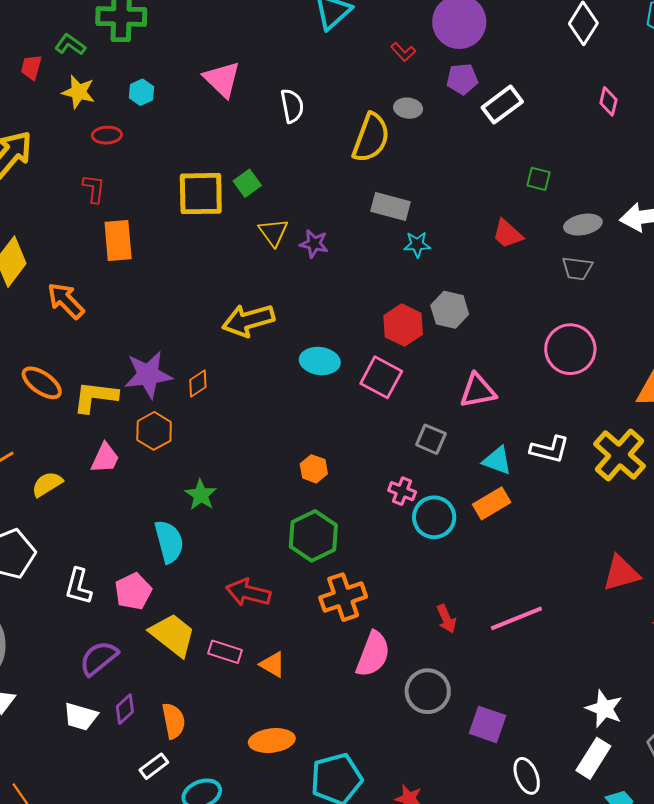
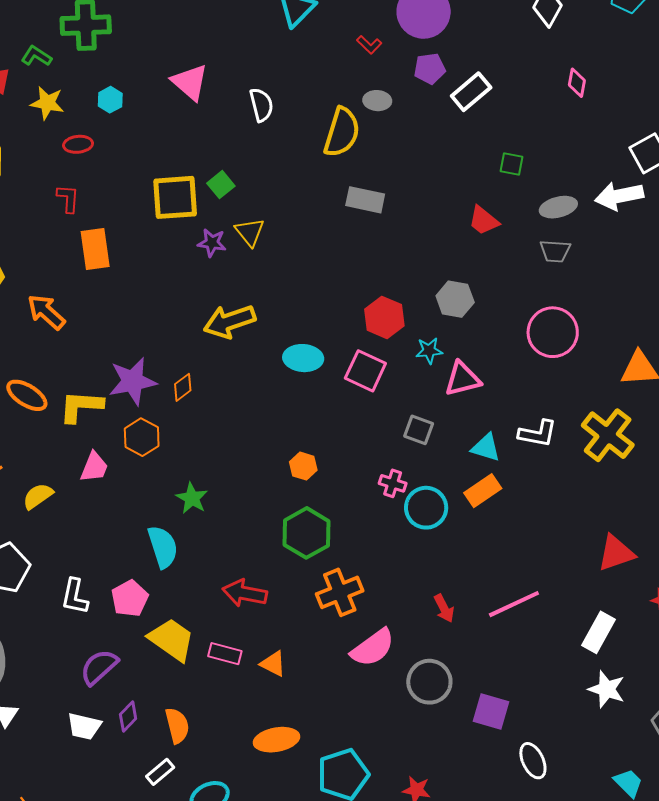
purple star: (314, 244) -> (212, 243), moved
cyan star: (417, 244) -> (429, 351), moved
gray hexagon: (450, 310) -> (455, 299), moved
pink semicircle: (373, 654) -> (373, 648), turned 36
white rectangle: (593, 758) -> (599, 632), moved

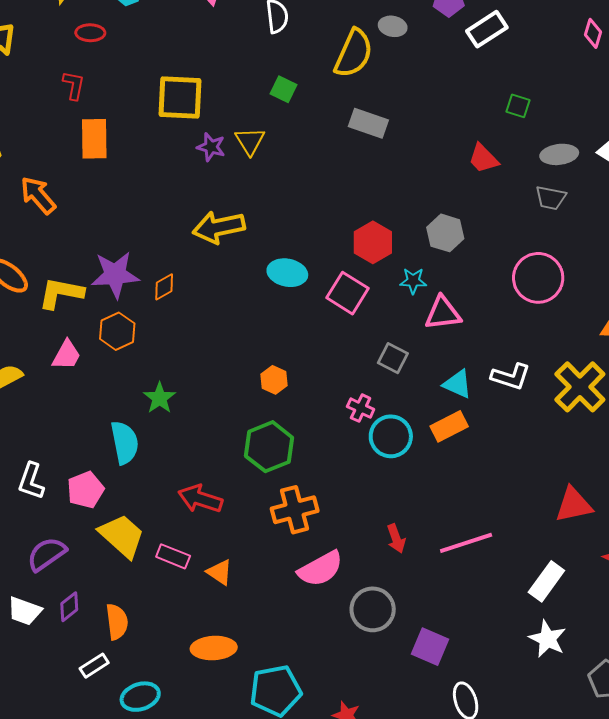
green square: (221, 185) -> (283, 89), moved, turned -32

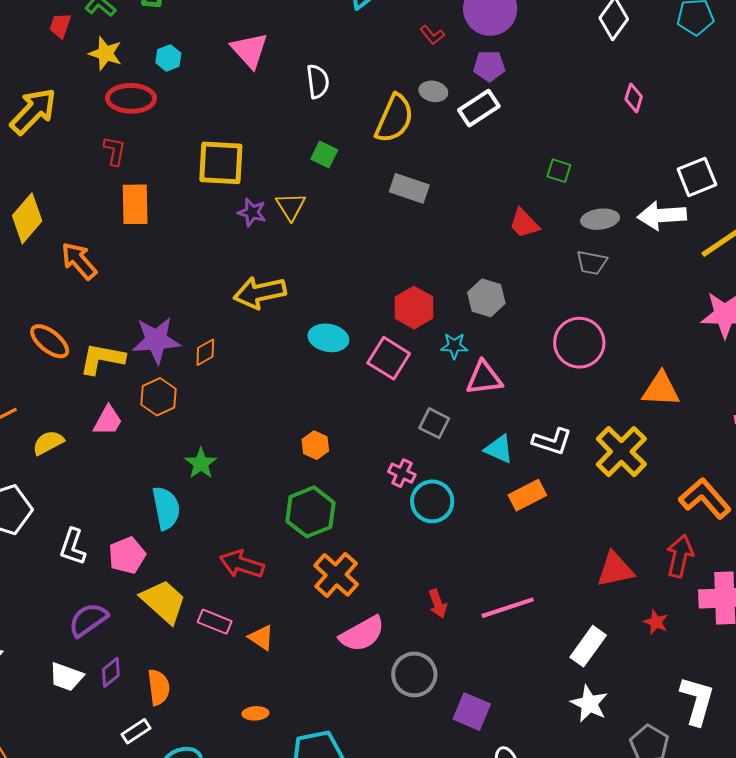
white rectangle: (487, 29) -> (479, 108), moved
red ellipse: (90, 33) -> (131, 98), size x1.6
orange rectangle: (449, 426) -> (527, 495), moved
orange cross: (295, 510) -> (336, 575), turned -33
orange ellipse: (214, 648) -> (255, 713), size x0.6

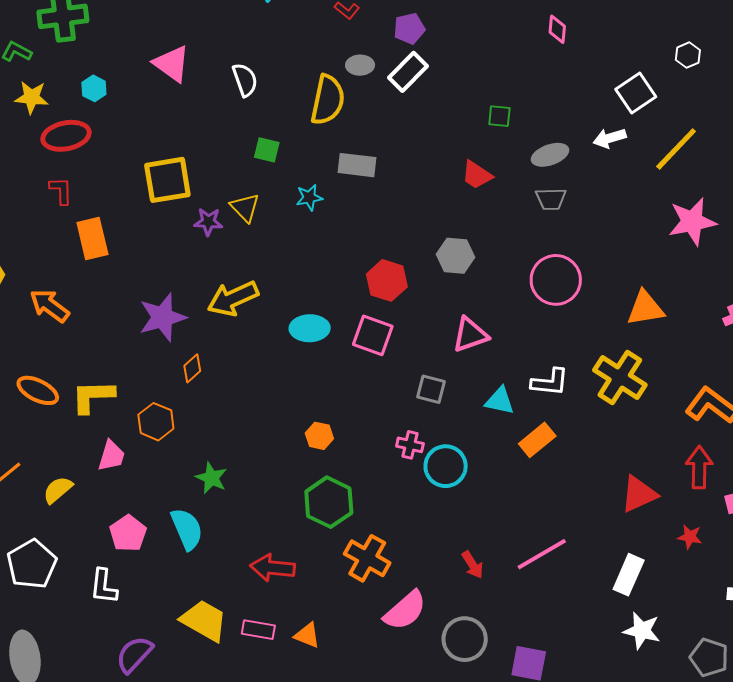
white arrow: (662, 215) -> (610, 138), size x0.7
purple star: (156, 340) -> (162, 317), moved
cyan star: (454, 346) -> (309, 197), moved
pink pentagon: (127, 555) -> (128, 533), moved

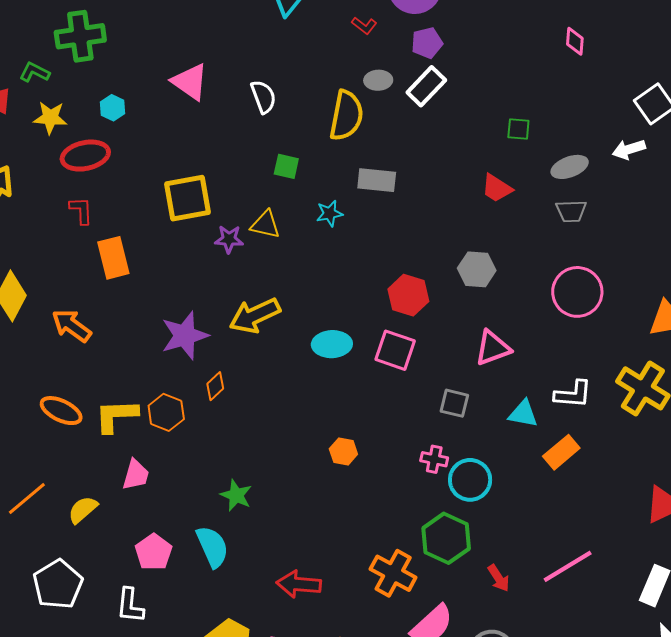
yellow triangle: (245, 208) -> (265, 225), turned -32
orange hexagon: (156, 422) -> (166, 412), moved
green hexagon: (329, 502) -> (446, 538), moved

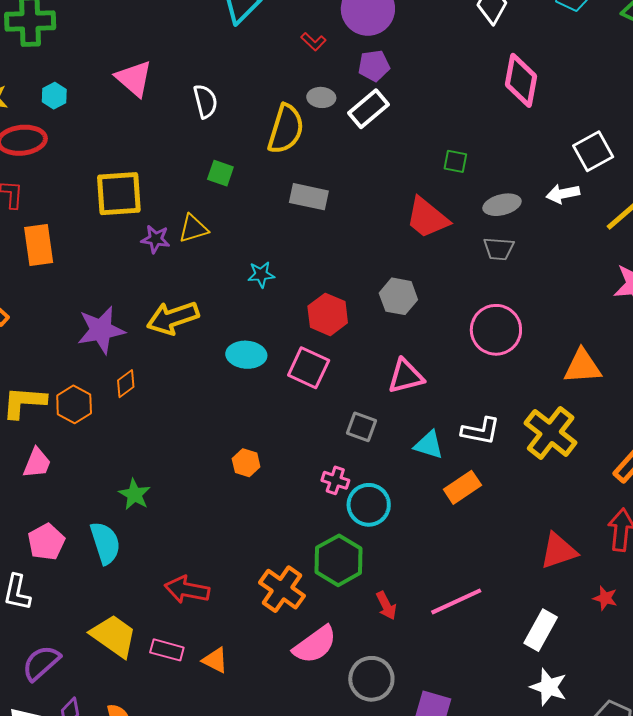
pink diamond: (575, 41) -> (521, 80), size x1.8
red trapezoid: (497, 188) -> (427, 218), size x1.4
cyan star: (330, 213) -> (261, 274), moved
yellow triangle: (265, 225) -> (193, 229), turned -36

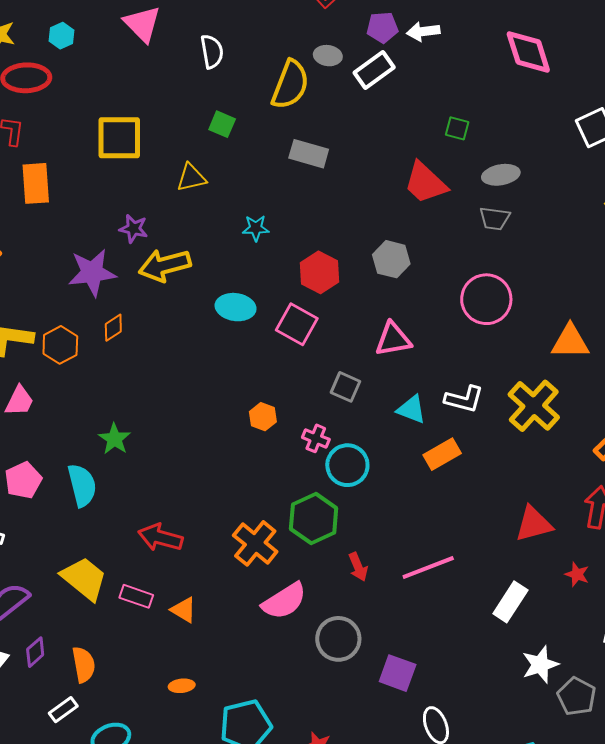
pink diamond: (521, 80) -> (528, 52), turned -32
white arrow: (563, 194) -> (423, 32), moved
purple star: (156, 239) -> (134, 229), moved
orange hexagon: (246, 463) -> (263, 417), moved
white star: (549, 687) -> (540, 665), moved, turned 30

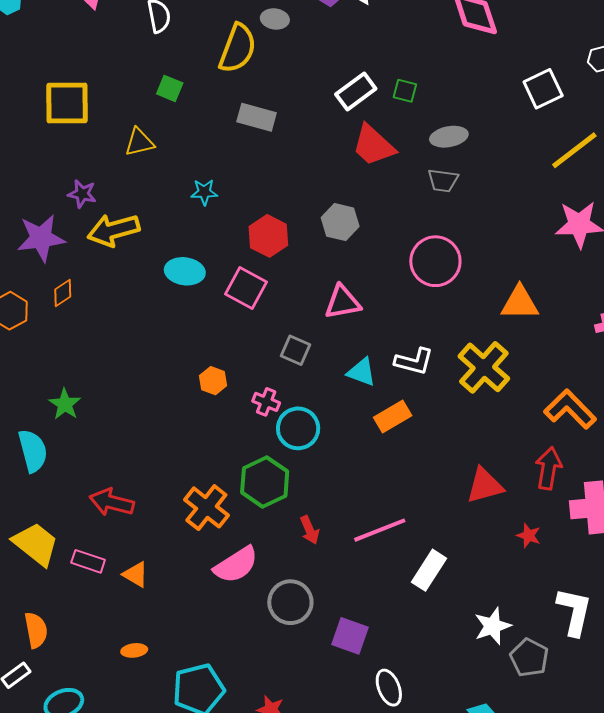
white rectangle: (374, 70) -> (356, 92), moved
white rectangle: (510, 602) -> (429, 570), moved

